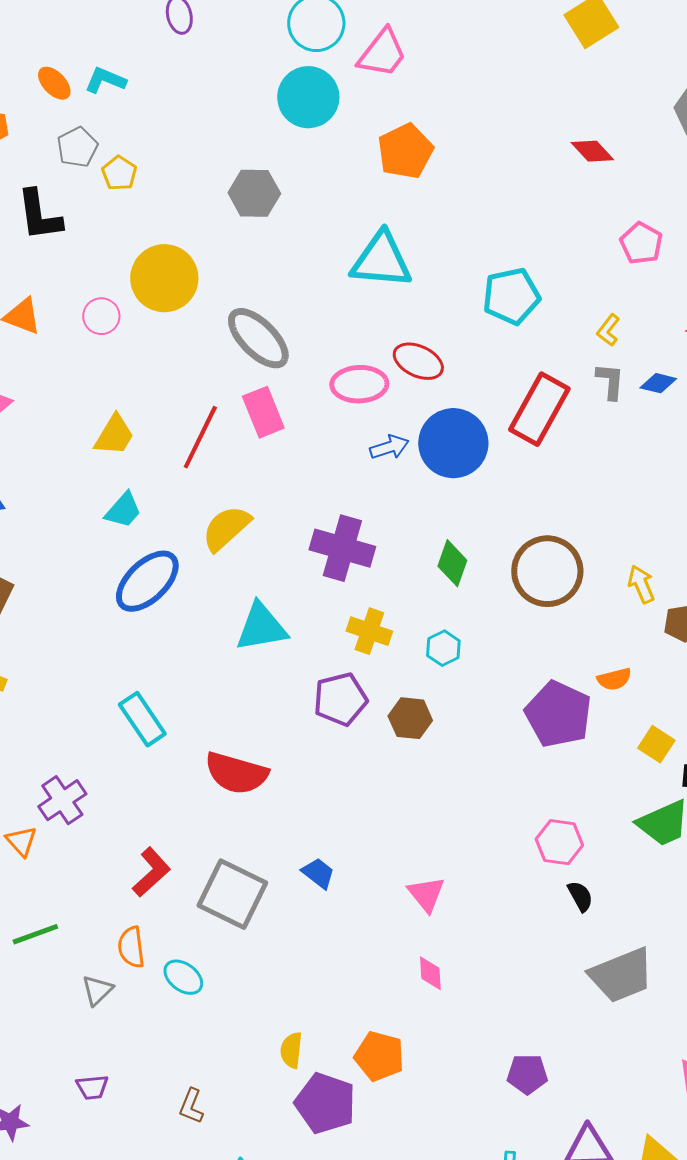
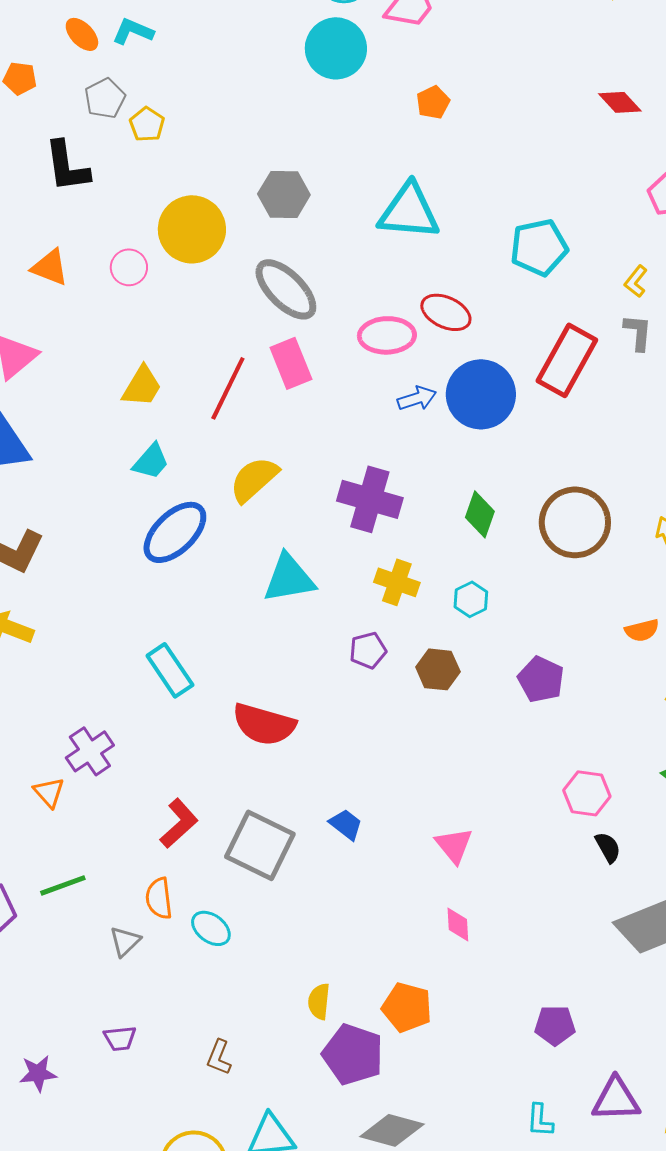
orange pentagon: (405, 151) -> (433, 102), size x0.6
gray hexagon: (254, 193) -> (284, 194), moved
purple pentagon: (340, 699) -> (368, 650), size x0.7
purple pentagon: (558, 714) -> (541, 679), moved, size x0.7

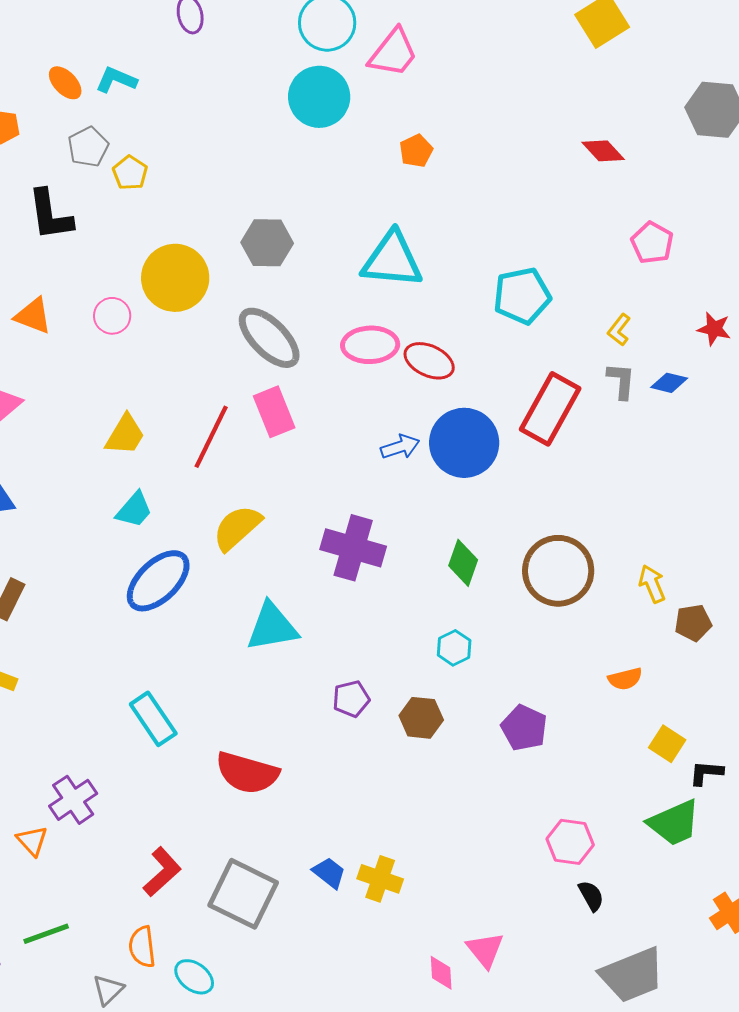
pink ellipse: (387, 335) -> (370, 345), moved
yellow cross: (397, 582) -> (380, 879), moved
pink triangle: (454, 845) -> (485, 950), moved

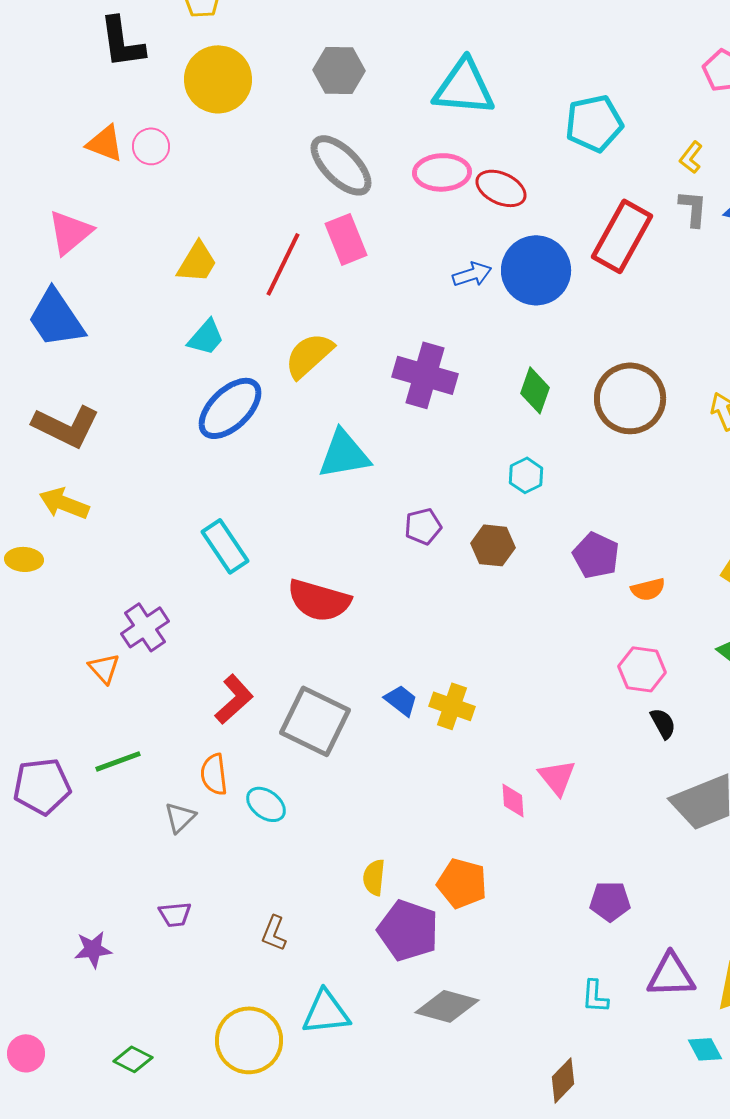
yellow circle: (175, 278) -> (218, 79), moved
pink circle: (112, 316) -> (151, 146), moved
orange semicircle: (625, 679) -> (648, 589), moved

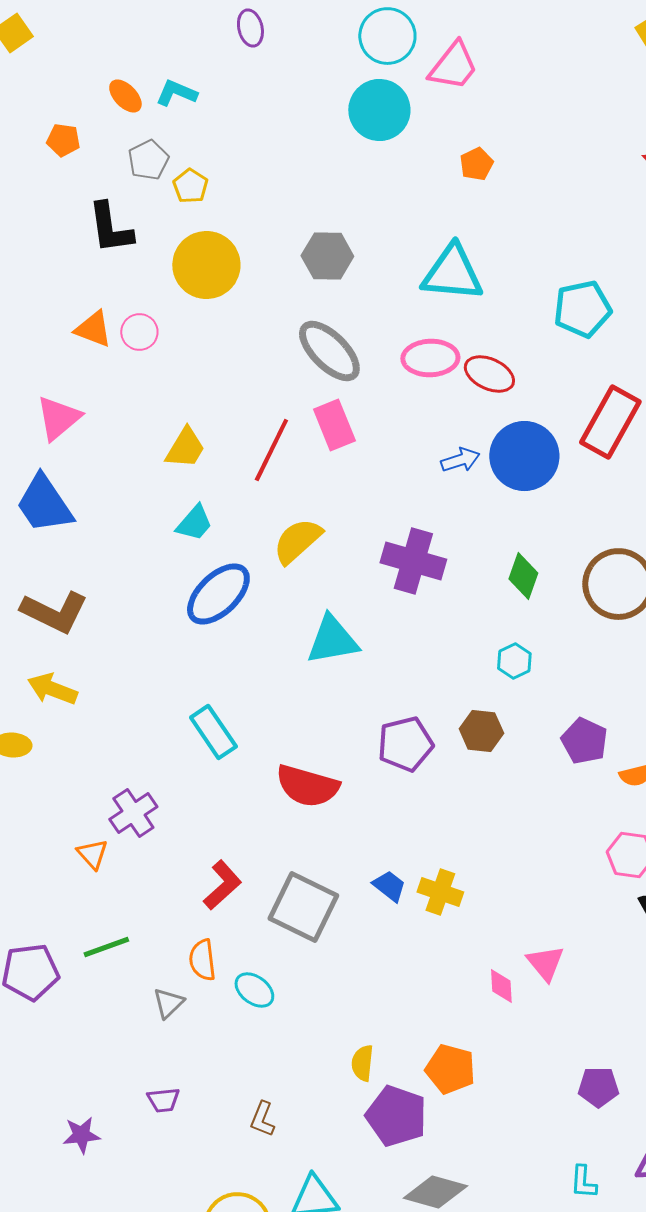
purple pentagon: (423, 526) -> (405, 744), moved, size x1.5

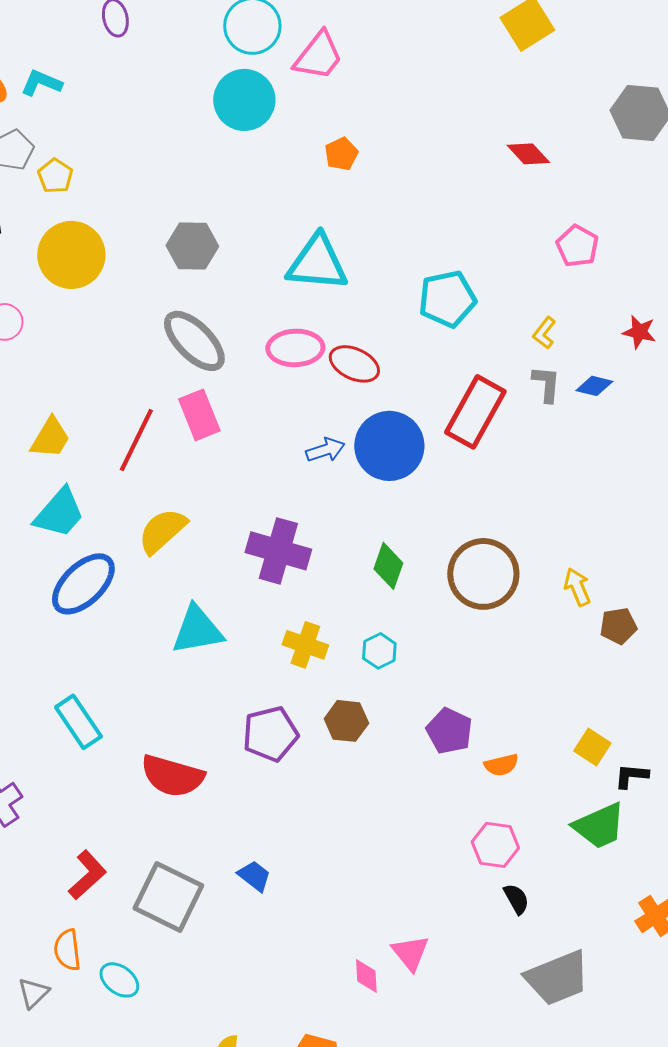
cyan trapezoid: (194, 523) -> (59, 513), size x1.4
yellow cross: (440, 892) -> (305, 645), moved

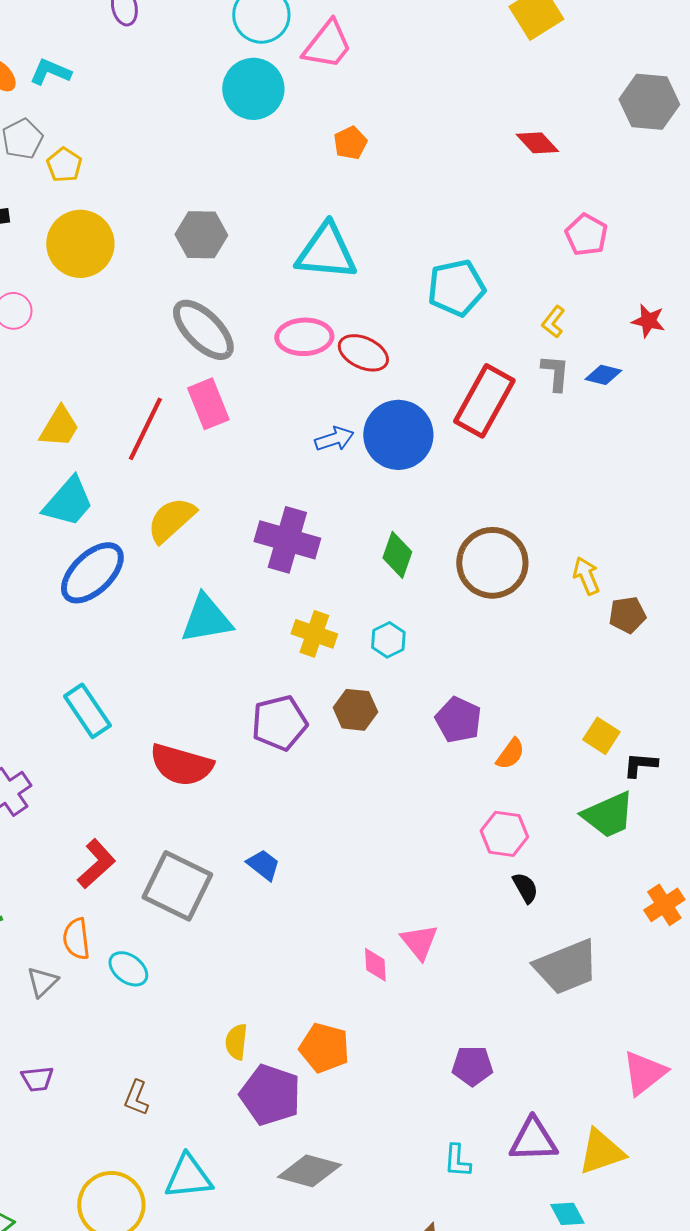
orange semicircle: (501, 765) -> (510, 754), turned -40

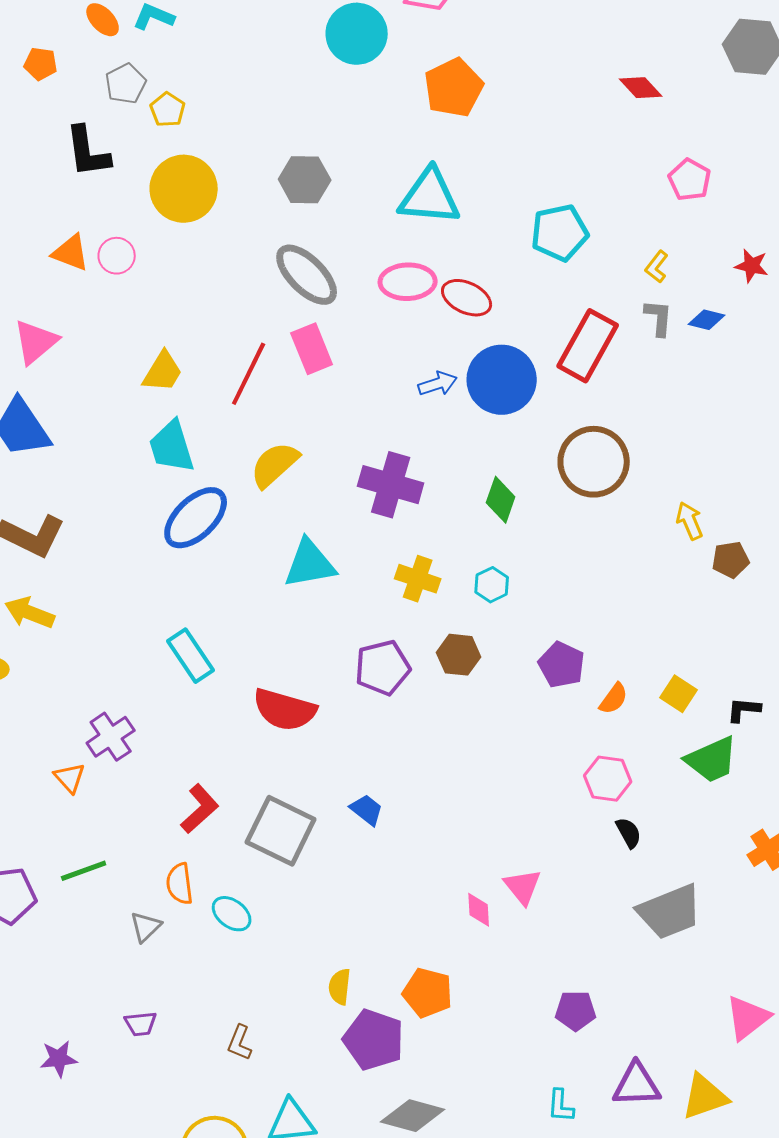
orange pentagon: (350, 143) -> (454, 88), size x1.8
cyan trapezoid: (68, 502) -> (172, 447), turned 122
brown circle: (492, 563) -> (594, 462), moved
yellow square: (601, 736) -> (679, 694), moved

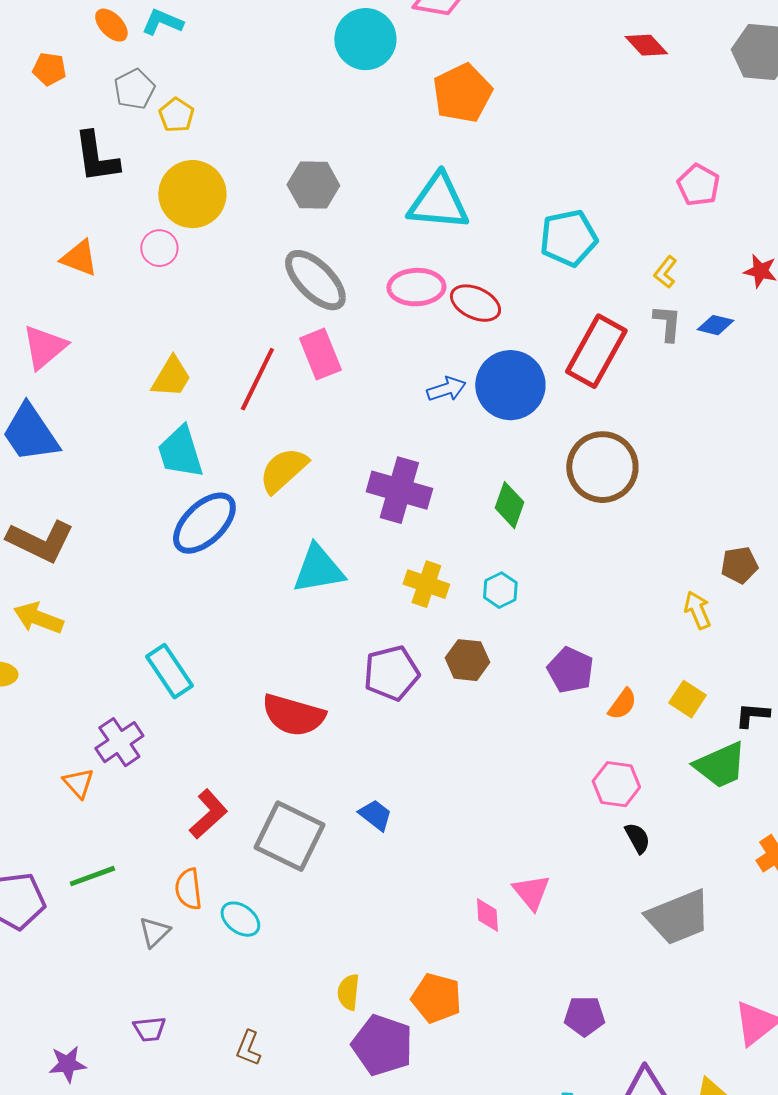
red diamond: (641, 88) -> (646, 45), moved
pink circle: (117, 256) -> (159, 248), moved
yellow arrow: (690, 521) -> (697, 610), moved
cyan rectangle: (191, 656) -> (169, 671), moved

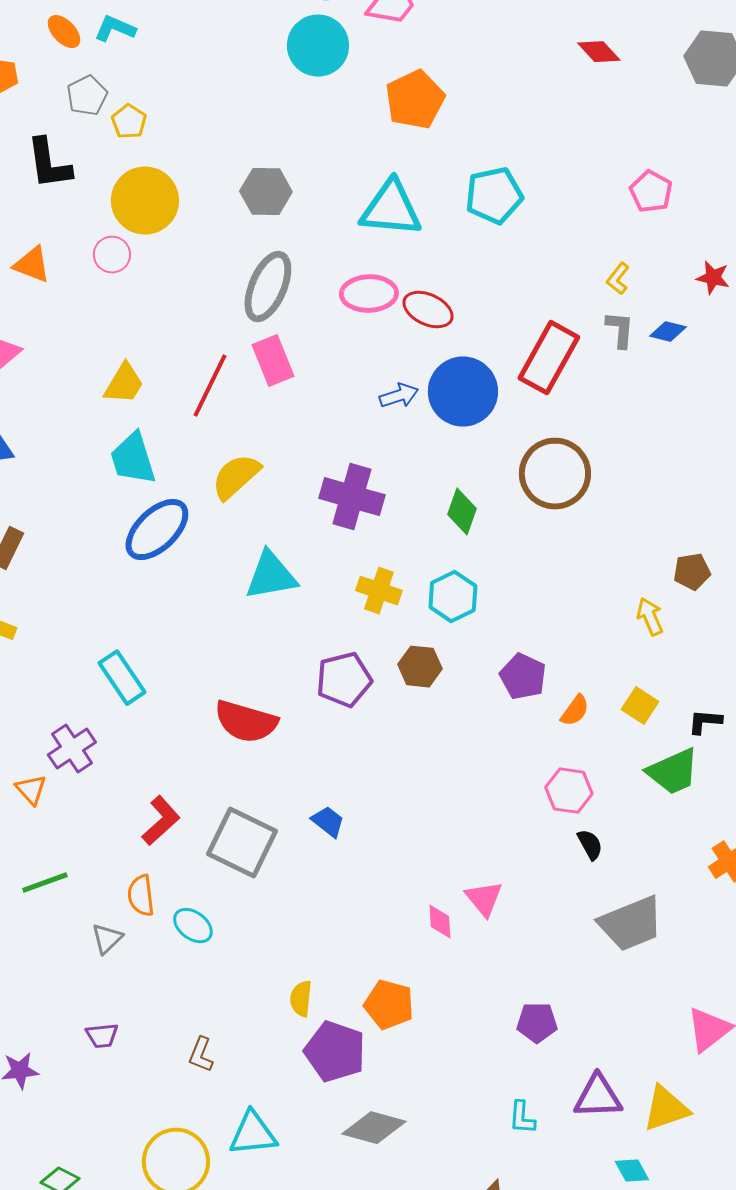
cyan pentagon: (568, 238) -> (494, 196), moved
gray ellipse: (315, 280) -> (268, 287), turned 68
cyan hexagon: (500, 590) -> (453, 597), size x1.4

